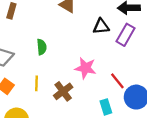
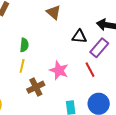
red line: (117, 81) -> (90, 70), moved
yellow line: (37, 83) -> (22, 66), moved

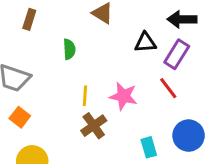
green semicircle: (24, 45) -> (69, 49), moved
yellow line: (22, 66) -> (85, 96), moved

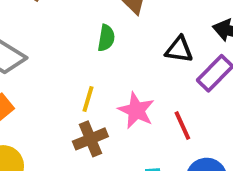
green semicircle: (69, 49) -> (106, 38), moved
red line: (168, 88) -> (182, 125), moved

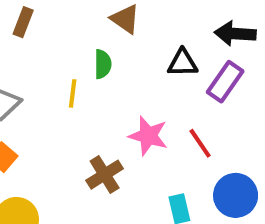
yellow line: (88, 99) -> (73, 93), moved

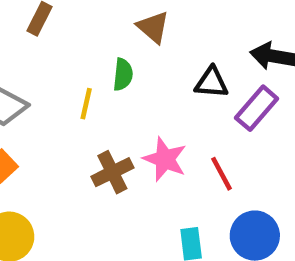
brown cross: (105, 175) -> (112, 172), moved

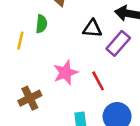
pink star: (165, 159) -> (66, 73), turned 30
brown cross: (112, 172) -> (30, 98), moved

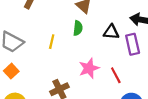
green semicircle: (41, 24) -> (78, 28), moved
purple rectangle: (118, 43) -> (133, 44), turned -54

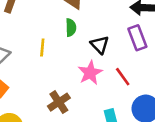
black triangle: (111, 32) -> (100, 45), moved, turned 49

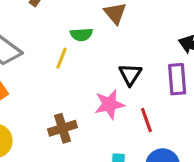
green semicircle: (71, 28) -> (81, 35), moved, turned 72

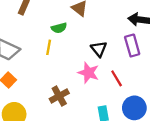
pink star: (109, 104) -> (88, 73), turned -30

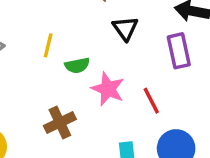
green semicircle: (59, 28) -> (77, 65), moved
black triangle: (99, 49) -> (125, 28), moved

